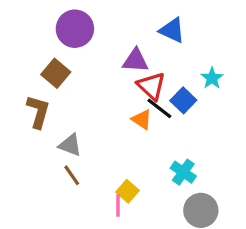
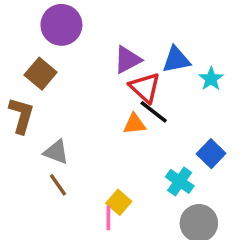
blue triangle: (172, 30) -> (176, 60), moved, turned -36
purple triangle: (135, 61) -> (128, 60), turned -32
blue square: (183, 100) -> (211, 154), moved
orange triangle: (142, 120) -> (134, 124), turned -40

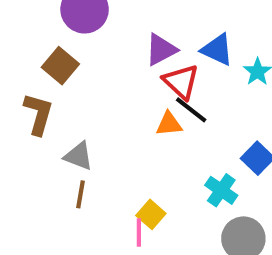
blue triangle: (176, 60) -> (217, 50), turned 36
brown line: (58, 185) -> (81, 194), turned 45

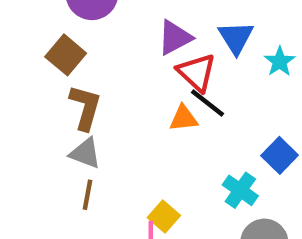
blue triangle: (217, 50) -> (236, 38), turned 33
brown L-shape: (38, 114) -> (85, 107), moved

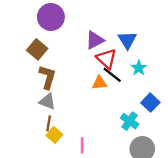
cyan star: (280, 62) -> (139, 68), moved
yellow square: (164, 217) -> (54, 135), moved

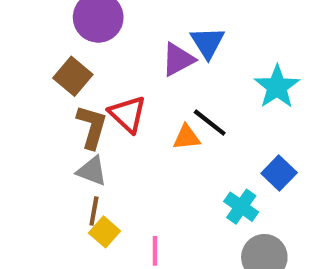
blue triangle: (127, 40) -> (208, 43), moved
red triangle: (106, 59) -> (128, 114), moved
cyan star: (139, 68) -> (277, 87), moved, size x1.5

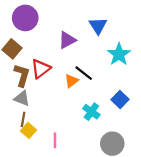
blue triangle: (208, 43) -> (98, 26), moved
red triangle: (128, 114) -> (41, 69), turned 40
orange triangle: (187, 137) -> (72, 81), turned -32
cyan cross: (241, 207) -> (91, 112), moved

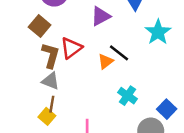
blue square: (120, 100) -> (167, 109), moved
yellow square: (29, 130) -> (47, 116), moved

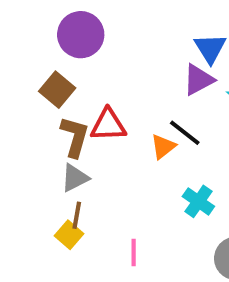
purple triangle: (101, 16) -> (198, 80), moved
red triangle: (71, 48) -> (108, 125), turned 35
gray triangle: (51, 81) -> (75, 178), turned -48

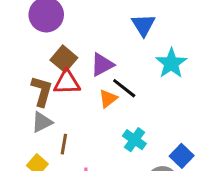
purple triangle: (198, 80) -> (102, 65), moved
brown square: (57, 90) -> (64, 59), moved
brown line: (77, 215) -> (64, 144), moved

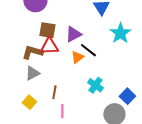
brown square: (64, 59) -> (47, 30), turned -30
brown L-shape: (42, 91) -> (32, 52), turned -90
brown line: (64, 144) -> (54, 92), moved

